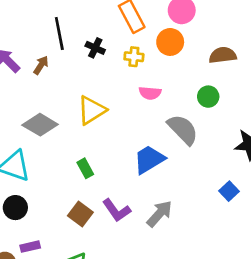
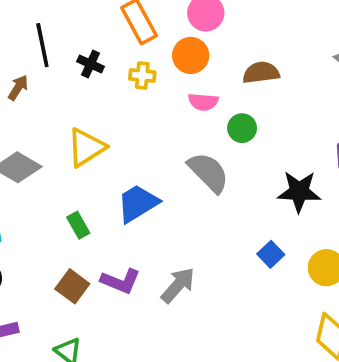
pink semicircle: (150, 93) -> (203, 102), moved
blue trapezoid: (149, 160) -> (138, 203), moved
purple L-shape: (117, 210) -> (121, 281), turned -32

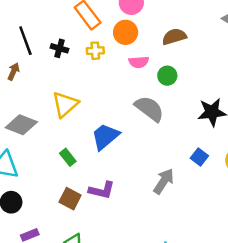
gray arrow: (178, 285) -> (164, 181), moved

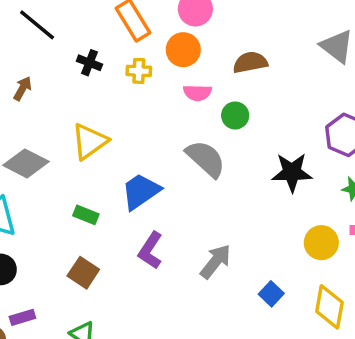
black line: (25, 41) -> (37, 25), moved, turned -36
green rectangle: (68, 157) -> (86, 215), turned -36
blue square: (199, 157) -> (271, 294), moved
purple L-shape: (102, 190) -> (150, 250), moved, turned 104

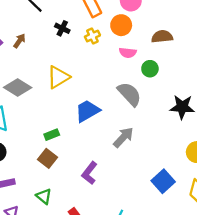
yellow cross: (139, 71) -> (92, 36), turned -32
green rectangle: (86, 215) -> (52, 135), moved, turned -48
purple L-shape: (150, 250) -> (89, 173), moved
gray arrow: (216, 261) -> (123, 137), moved
blue square: (271, 294) -> (163, 181), size x1.5

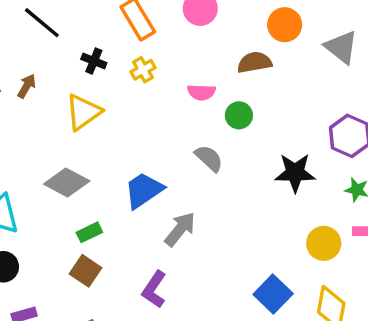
orange circle: (121, 25) -> (285, 25), moved
yellow triangle: (58, 77) -> (83, 112), moved
gray diamond: (18, 88) -> (67, 182), moved
gray semicircle: (129, 94) -> (209, 158), size x0.7
gray arrow: (123, 137) -> (180, 229), moved

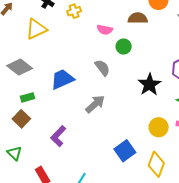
black star: (295, 173) -> (149, 85), turned 30
gray arrow: (180, 229) -> (95, 104), moved

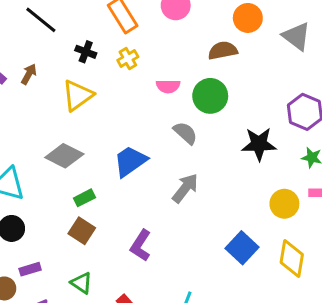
pink semicircle: (105, 30) -> (168, 86), moved
green circle: (124, 47) -> (210, 96), size x1.5
black star: (149, 85) -> (259, 144), turned -30

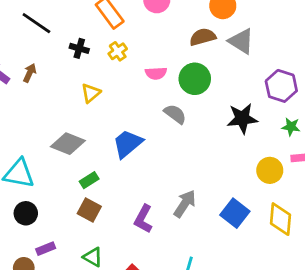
gray triangle: (296, 36) -> (241, 41), moved
yellow triangle: (78, 95) -> (91, 93), moved, size x0.7
gray arrow: (185, 188) -> (185, 204), moved

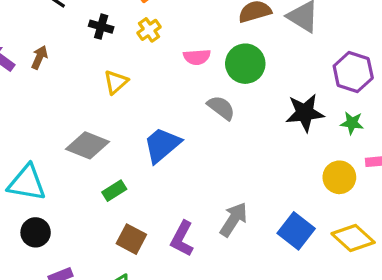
green star: (291, 127) -> (352, 123), moved
brown square: (89, 210) -> (131, 239), moved
yellow diamond: (281, 219) -> (353, 238), turned -52

